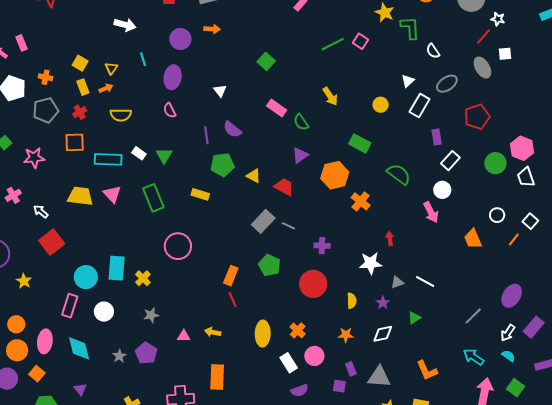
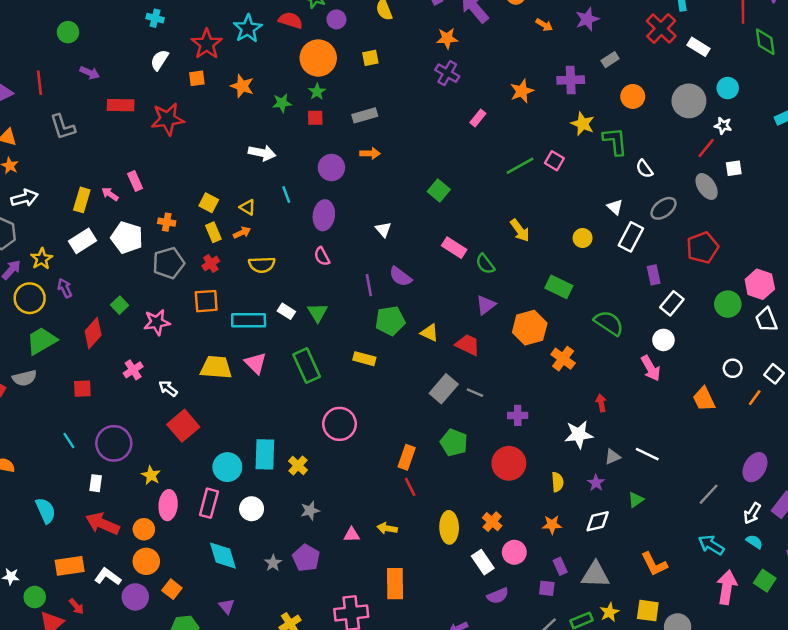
yellow triangle: (111, 68) -> (248, 207), turned -32
white triangle: (408, 81) -> (615, 207), turned -32
pink ellipse: (45, 341) -> (168, 505), moved

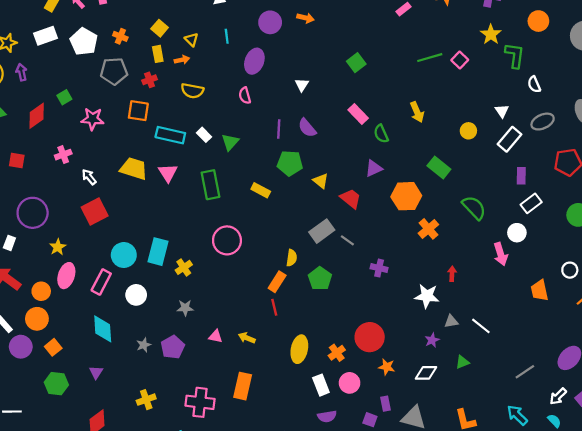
red circle: (509, 463) -> (370, 337), moved
yellow semicircle: (557, 482) -> (292, 258), moved

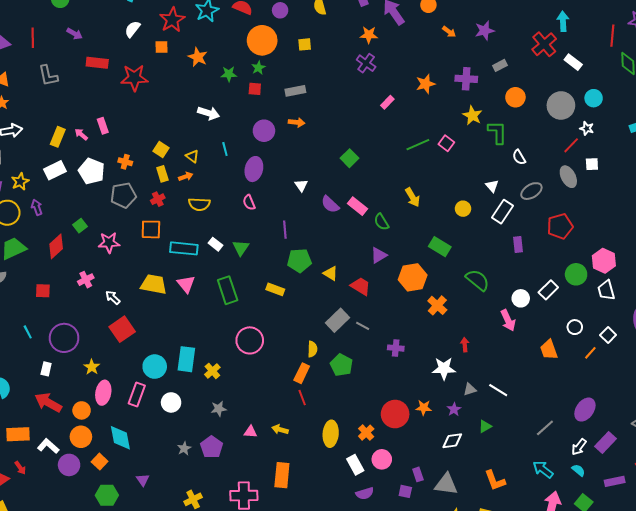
purple semicircle: (307, 128) -> (330, 204), moved
white rectangle: (531, 203) -> (548, 290), moved
cyan diamond: (103, 329) -> (120, 438), moved
orange star: (387, 367) -> (424, 408), moved

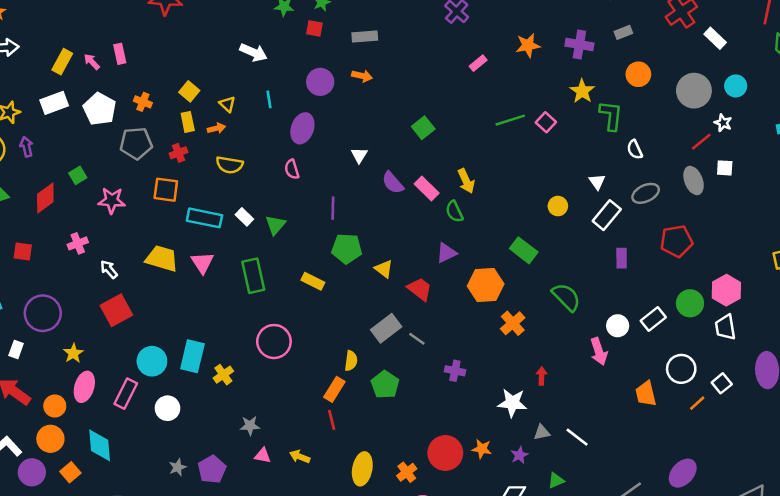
yellow arrow: (413, 197) -> (466, 181), moved
white circle: (575, 327) -> (681, 369), size x1.5
gray star: (219, 409) -> (250, 426), moved

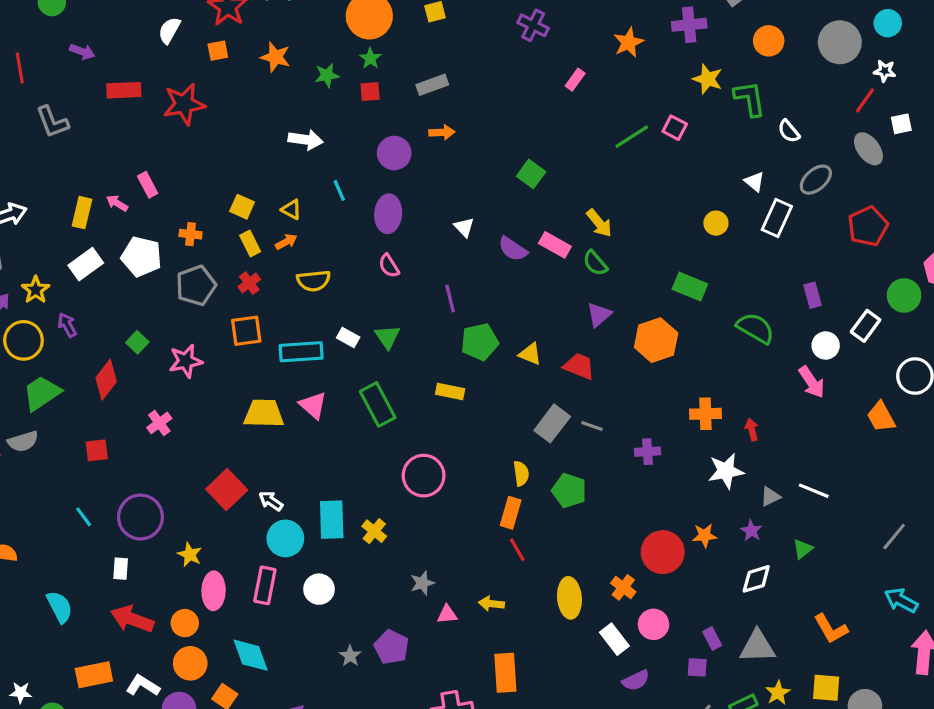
purple rectangle: (622, 258) -> (813, 295), moved
white arrow: (109, 269) -> (271, 501), moved
orange cross: (513, 323) -> (705, 414), moved, turned -35

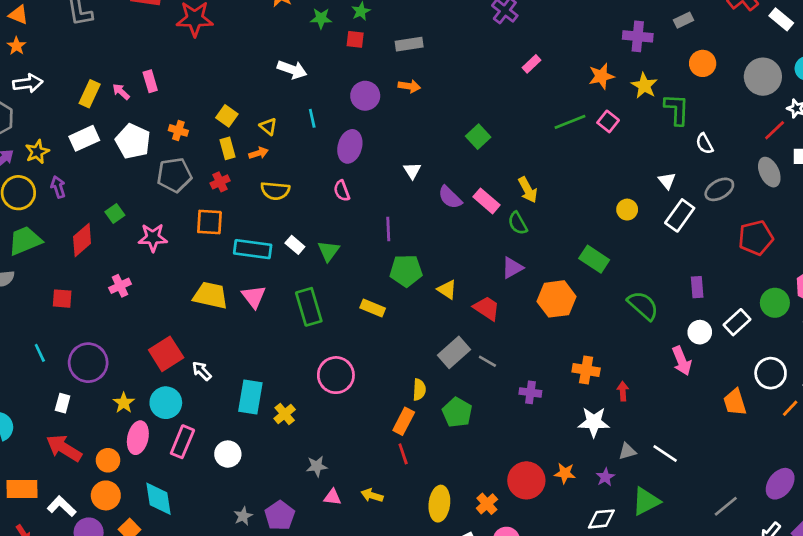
orange star: (628, 42) -> (601, 76), moved
cyan circle: (285, 538) -> (166, 403), moved
green triangle: (803, 549) -> (646, 501), size x1.6

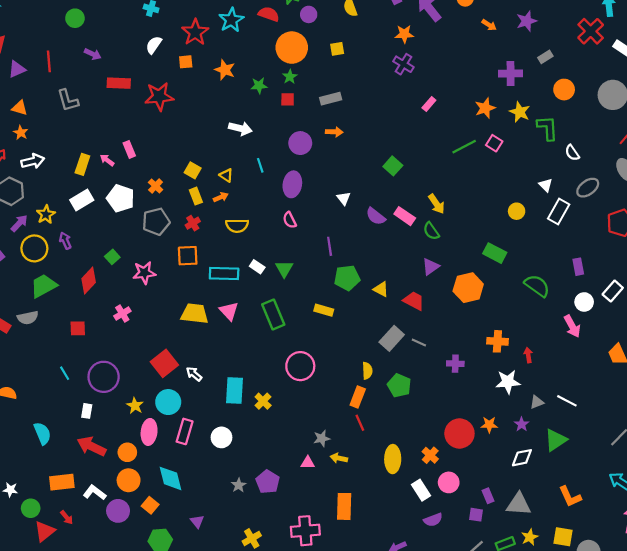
orange cross: (178, 130) -> (156, 186), turned 32
gray star: (317, 466) -> (322, 438), moved

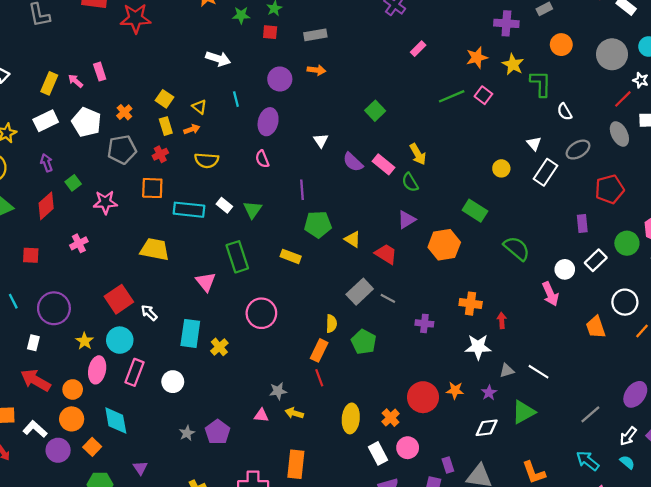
purple arrow: (65, 241) -> (47, 163), moved
purple rectangle: (578, 267) -> (582, 223), moved
pink triangle: (229, 311) -> (206, 282), moved

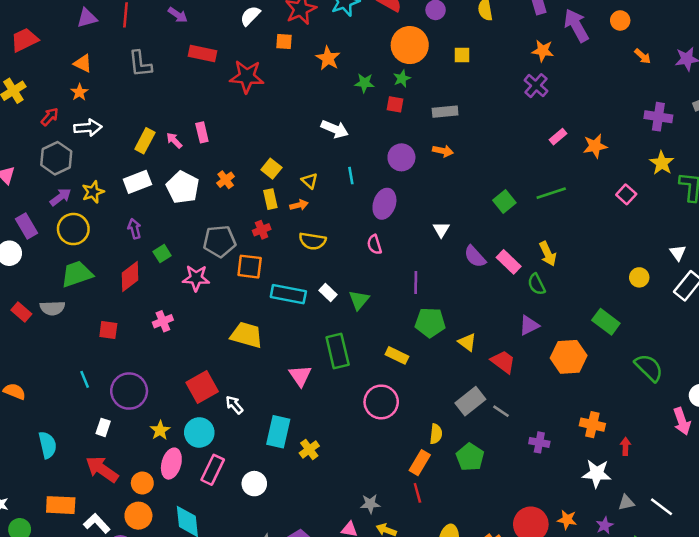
orange star: (477, 58) -> (595, 146), moved
green line: (452, 96) -> (551, 193), moved
gray pentagon: (122, 150) -> (220, 241), moved
pink circle: (261, 313) -> (381, 402), moved

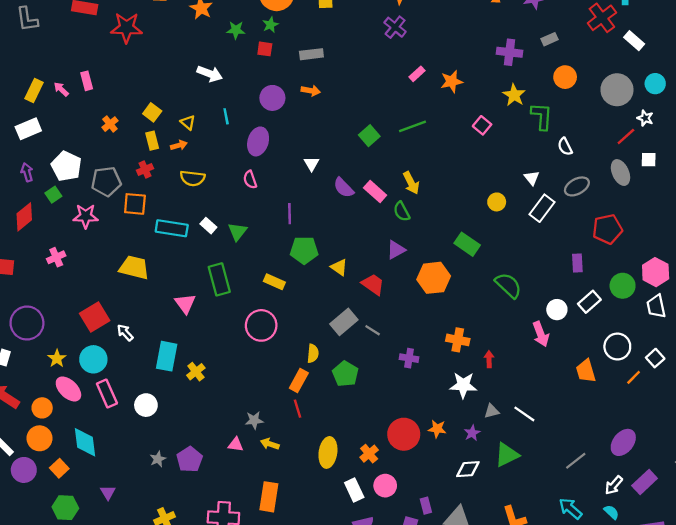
white pentagon: (183, 187) -> (66, 166), moved
pink ellipse: (171, 464) -> (68, 389), turned -60
pink rectangle: (213, 470) -> (107, 393), turned -48

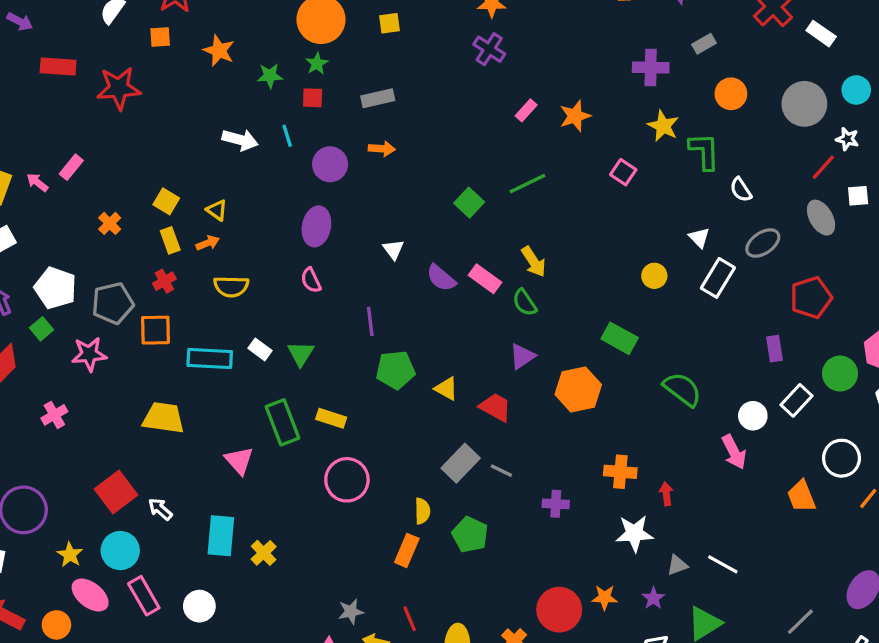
pink rectangle: (87, 81) -> (71, 167), turned 60
cyan line: (226, 116) -> (287, 136), moved
yellow rectangle: (274, 282) -> (331, 418), moved
red line: (298, 409) -> (410, 619), moved

